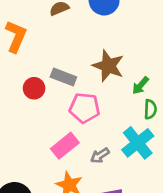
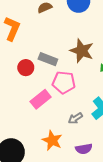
pink rectangle: (65, 146) -> (41, 99), moved

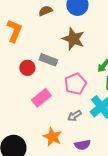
brown star: (82, 51) -> (73, 39), moved
pink pentagon: (64, 82) -> (75, 84), moved, turned -30

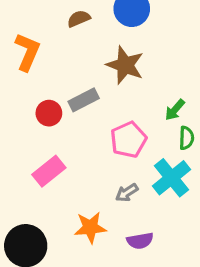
gray rectangle: (48, 60) -> (84, 100), turned -48
pink rectangle: (41, 98) -> (49, 171), moved
orange star: (52, 137) -> (90, 227), turned -30

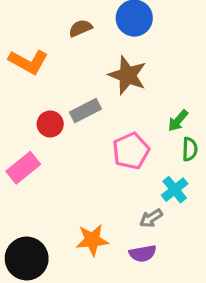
orange L-shape: (27, 52) -> (28, 62), turned 96
pink rectangle: (49, 171) -> (23, 168), moved
cyan cross: (172, 178) -> (175, 190), size x0.7
gray arrow: (127, 193) -> (151, 218), moved

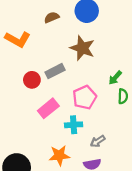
pink rectangle: (23, 168) -> (48, 108), moved
cyan cross: (175, 190) -> (74, 125), moved, turned 35

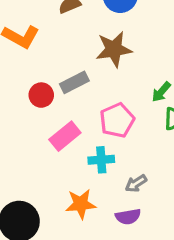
brown star: (82, 48) -> (114, 49), turned -30

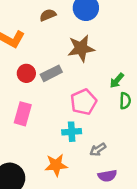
red circle: (41, 95) -> (26, 73), moved
pink rectangle: (65, 136) -> (23, 114), moved, turned -35
purple semicircle: (128, 217) -> (107, 176), moved

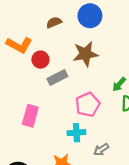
red circle: (26, 73) -> (40, 60), moved

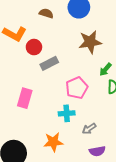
brown semicircle: (54, 22) -> (46, 13), turned 40
brown star: (85, 54) -> (90, 42), moved

